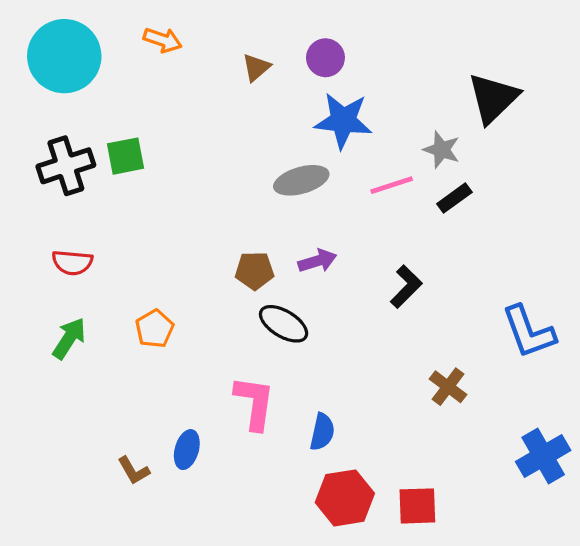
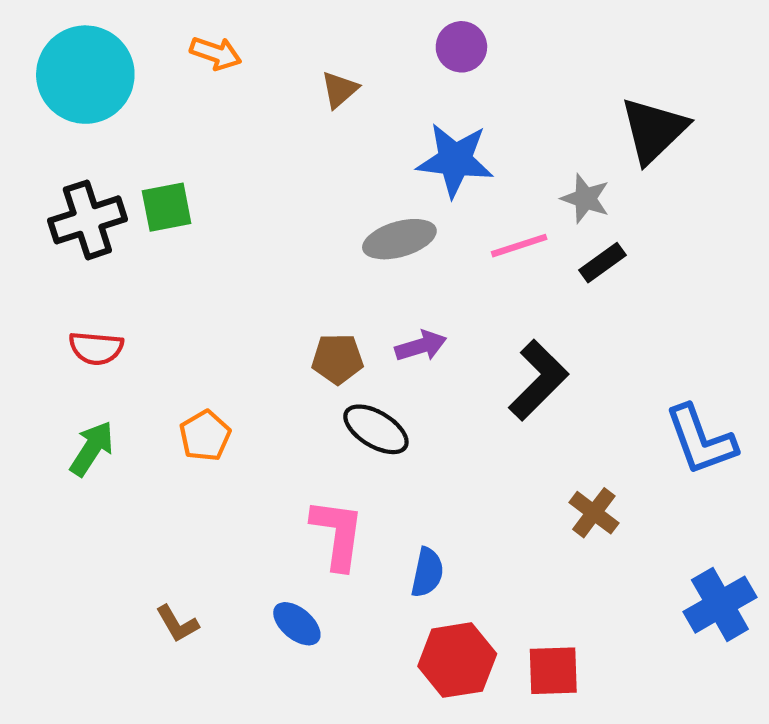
purple circle: (325, 58) -> (461, 47), moved
black L-shape: (406, 287) -> (538, 380), size x1.4
blue ellipse: (187, 450) -> (297, 624), moved, turned -66

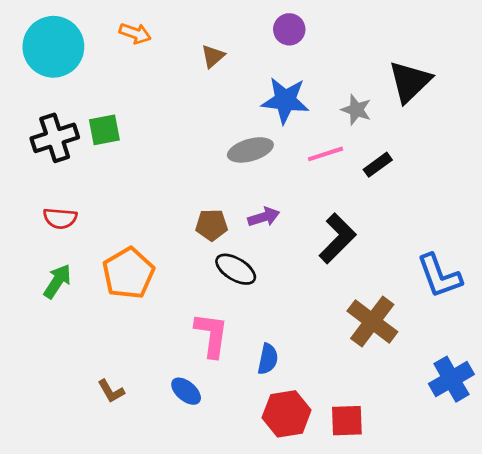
gray star: (585, 199) -> (356, 110), moved
orange pentagon: (205, 436) -> (128, 273), size x1.6
brown cross: (594, 513) -> (372, 321), size x1.6

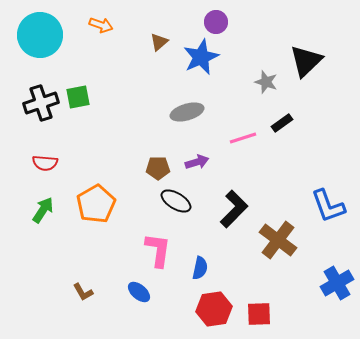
blue star: (285, 100) -> (201, 57), moved, turned -30
pink line: (325, 154) -> (243, 138), moved
black L-shape: (337, 238) -> (234, 209), moved

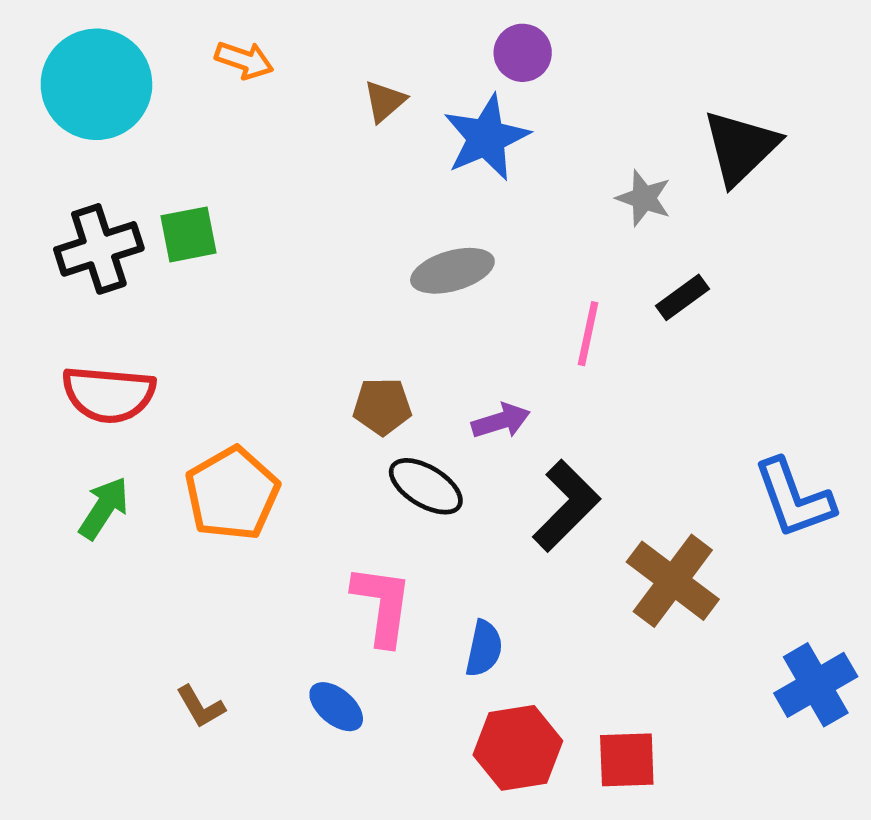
pink line: (243, 138) -> (588, 334), turned -60
purple arrow: (197, 162) -> (501, 421), moved
red semicircle: (45, 163) -> (109, 394), size x1.5

